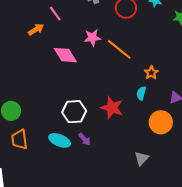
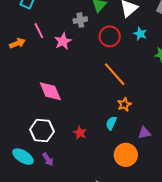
pink star: (92, 38) -> (63, 41), moved, turned -30
orange line: (119, 49) -> (115, 74), moved
pink diamond: (65, 55) -> (50, 91), moved
red star: (112, 108) -> (80, 133), size x0.6

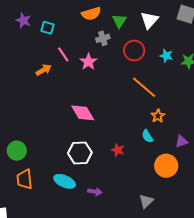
cyan star: (140, 34) -> (166, 56), moved
cyan semicircle: (111, 123) -> (147, 136), turned -48
purple arrow: (48, 159) -> (95, 192), moved, turned -40

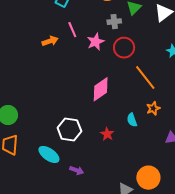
red circle: (134, 51) -> (124, 48), moved
pink diamond: (83, 113) -> (101, 89), moved, turned 75
cyan semicircle: (147, 136) -> (132, 120), moved
orange circle: (166, 166) -> (148, 178), moved

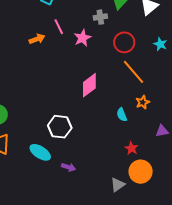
red circle: (124, 48) -> (124, 42), moved
red star: (107, 134) -> (131, 148), moved

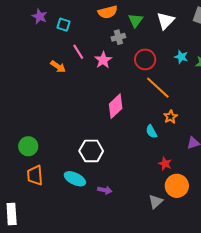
orange arrow: (37, 39) -> (58, 67), turned 63

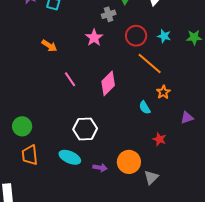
pink line: (78, 52) -> (70, 79), moved
cyan star: (181, 57) -> (164, 36), moved
orange circle: (177, 186) -> (129, 162), moved

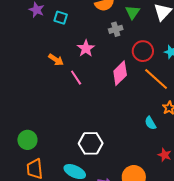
pink star: (94, 38) -> (86, 48), moved
pink line: (70, 79) -> (76, 78), moved
pink diamond: (108, 83) -> (120, 73), moved

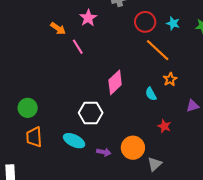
pink diamond: (120, 73) -> (115, 82), moved

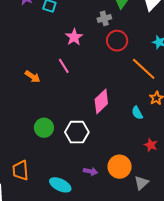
red circle: (145, 22) -> (117, 41), moved
orange arrow: (58, 28) -> (33, 77), moved
green circle: (28, 108) -> (44, 128), moved
orange trapezoid: (34, 137) -> (20, 170), moved
cyan ellipse: (74, 141) -> (60, 185), moved

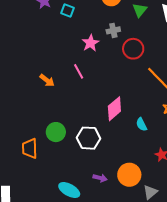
gray cross: (104, 18) -> (113, 30), moved
cyan semicircle: (137, 113) -> (141, 124), moved
orange trapezoid: (20, 170) -> (30, 148), moved

